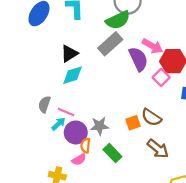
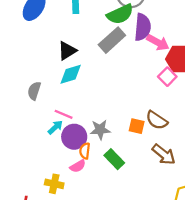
purple semicircle: (138, 59) -> (143, 27), moved, turned 30
gray semicircle: (44, 104) -> (34, 91), moved
orange square: (133, 123) -> (137, 126), turned 32

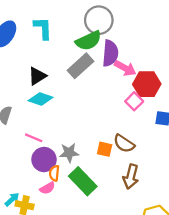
cyan diamond: (71, 74) -> (41, 99), turned 35
cyan arrow: (55, 127) -> (12, 199), moved
brown arrow: (164, 154) -> (131, 177), turned 65
green rectangle: (114, 159) -> (83, 181), size x1.4

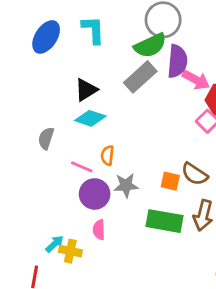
orange semicircle: (54, 173) -> (107, 155), moved
green rectangle: (83, 181) -> (165, 221), moved, turned -36
pink semicircle: (47, 188) -> (99, 230), turned 119

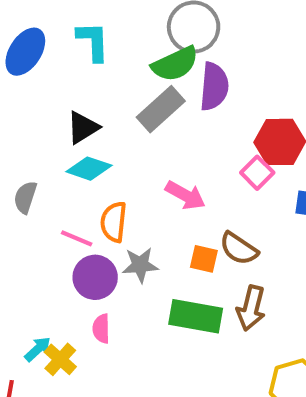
pink arrow: (196, 80) -> (185, 195), moved
orange semicircle: (107, 155) -> (114, 222), size x1.4
yellow cross: (70, 251) -> (60, 359), turned 30

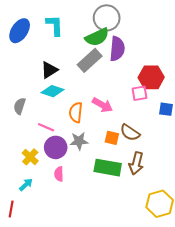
pink square: (257, 173) -> (139, 93), turned 35
orange semicircle: (114, 222) -> (76, 112), moved
yellow cross: (60, 359) -> (30, 157), moved

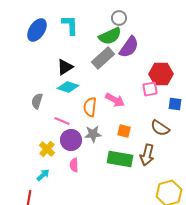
gray circle: (107, 18) -> (119, 18), size x0.6
purple semicircle: (117, 49) -> (129, 47), turned 30
brown semicircle: (130, 133) -> (160, 128), moved

